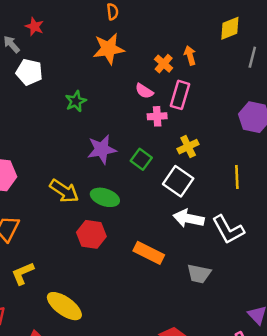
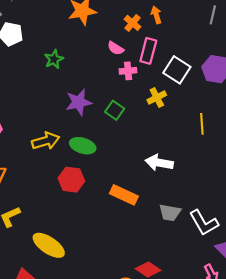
white square: (178, 181) -> (177, 70), moved
yellow arrow: (64, 191) -> (46, 141), turned -48
white L-shape: (228, 230) -> (204, 223), moved

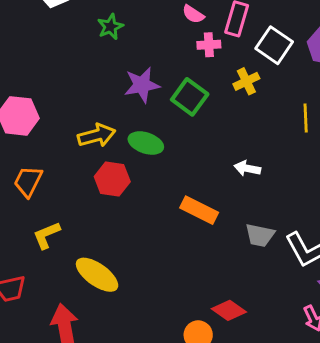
green square: (115, 110) -> (190, 97), size x1.4
white arrow: (159, 163) -> (247, 168), size x0.7
red hexagon: (71, 180) -> (112, 179), moved

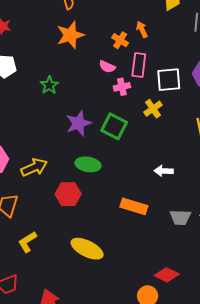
white square: (274, 45) -> (169, 80), turned -30
yellow arrow: (97, 135) -> (34, 167), moved
yellow ellipse: (97, 275) -> (87, 249), moved

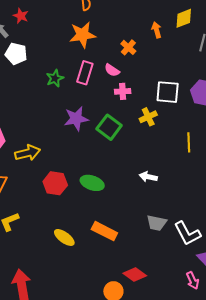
orange arrow: (142, 29) -> (157, 30), moved
pink rectangle: (139, 65) -> (85, 73), moved
green ellipse: (88, 164) -> (92, 183), moved
orange rectangle: (134, 206) -> (104, 231), moved
yellow ellipse: (87, 249) -> (64, 237), size x0.7

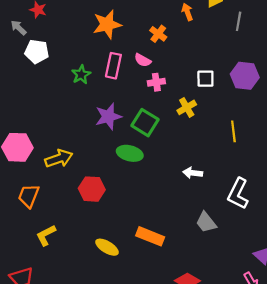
white square: (168, 92) -> (205, 79), size x0.7
green ellipse: (92, 183) -> (130, 153), moved
gray trapezoid: (157, 223) -> (206, 222), turned 45
white L-shape: (187, 233) -> (238, 194), moved, turned 60

